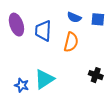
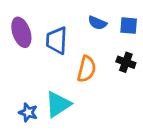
orange semicircle: (71, 42) -> (87, 69), moved
black cross: (96, 75) -> (126, 62), moved

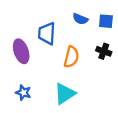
purple ellipse: (21, 32) -> (21, 51), moved
cyan triangle: (58, 104) -> (65, 94), moved

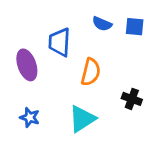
black cross: (104, 51) -> (132, 99), moved

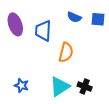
purple ellipse: (27, 65) -> (15, 24), moved
black cross: (132, 99) -> (85, 86), moved

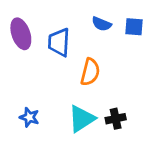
black cross: (85, 86) -> (116, 119), turned -32

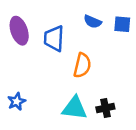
blue star: (29, 117) -> (17, 102), moved, turned 30
cyan triangle: (82, 119) -> (75, 108), turned 40

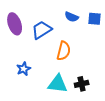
blue trapezoid: (54, 38) -> (42, 30), turned 55
blue star: (17, 102) -> (24, 69), moved

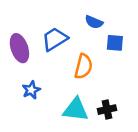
blue square: (95, 19) -> (115, 43), moved
purple ellipse: (15, 24) -> (19, 48), moved

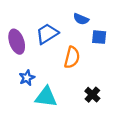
cyan triangle: (76, 110) -> (46, 97), moved
black cross: (107, 110) -> (92, 95), turned -35

